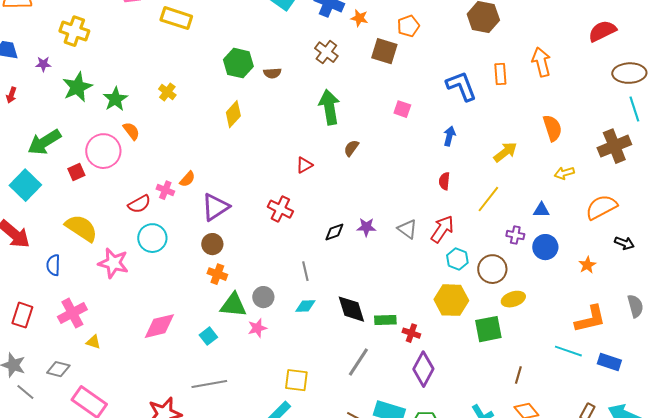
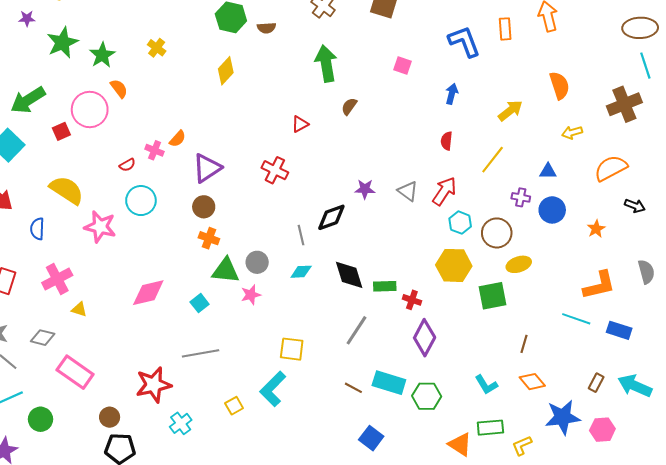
red semicircle: (139, 204) -> (127, 165), size x0.7
black diamond: (334, 232) -> (331, 217), moved, size x1.4

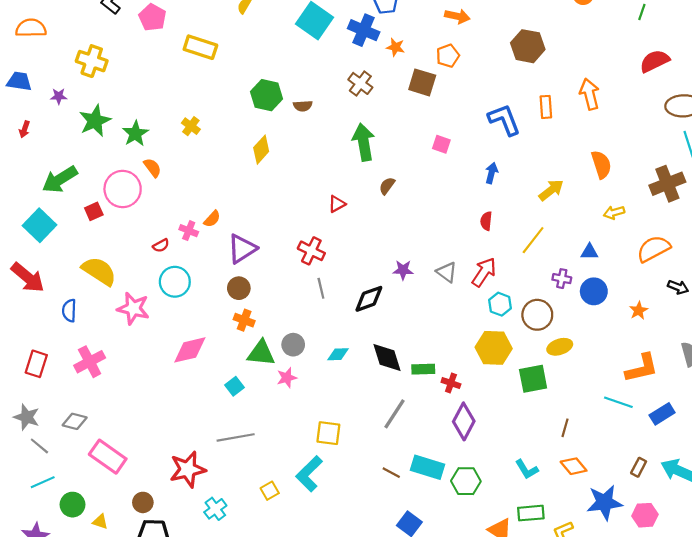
gray line: (301, 235) -> (321, 288), moved
pink diamond: (148, 293) -> (190, 350), moved
yellow triangle: (79, 309) -> (100, 522), moved
blue rectangle: (619, 330) -> (662, 414), turned -50

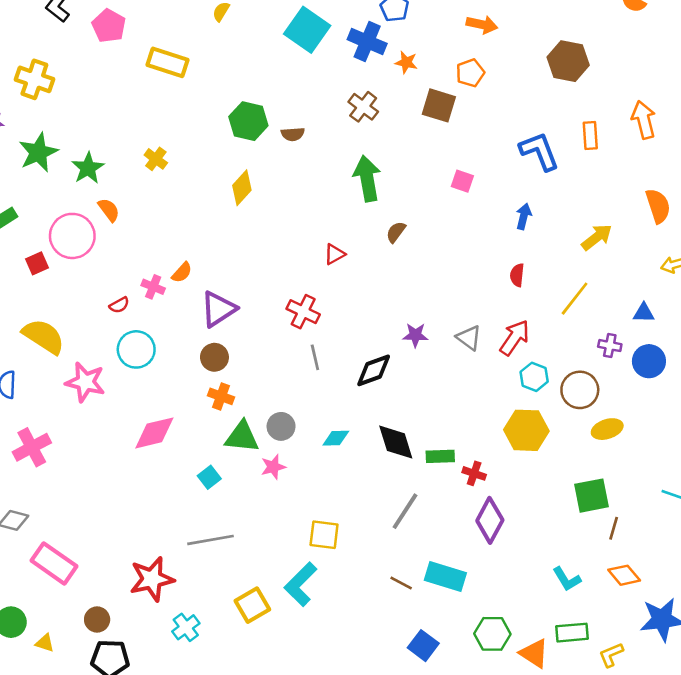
green square: (533, 379) -> (592, 496), moved
green hexagon: (466, 481) -> (492, 634), moved
yellow square: (270, 491) -> (252, 605), size x1.5

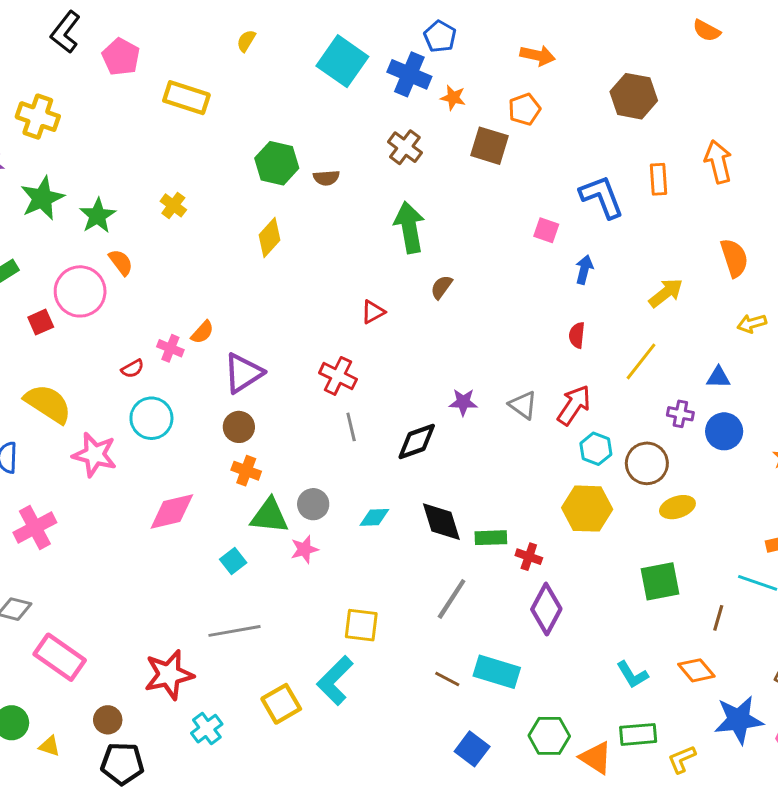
pink square: (462, 181) -> (546, 230), moved
brown line: (614, 528) -> (718, 618), moved

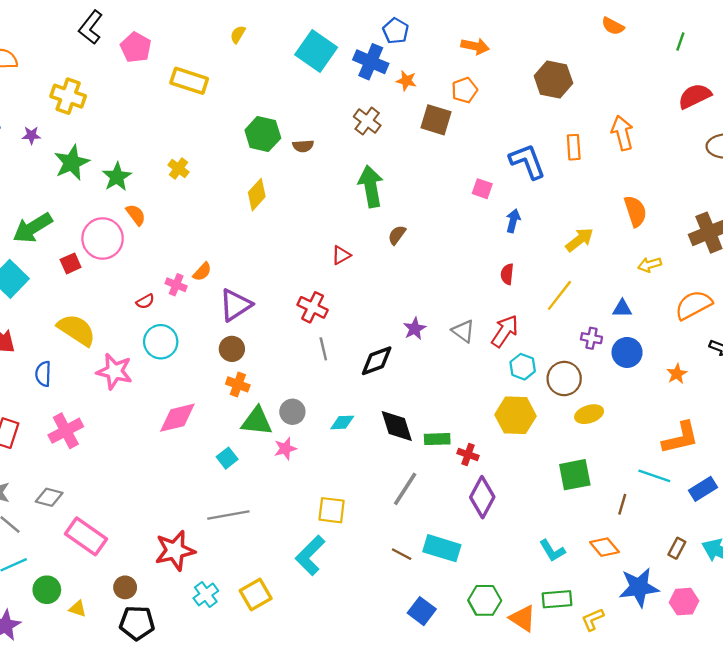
purple star: (463, 402) -> (415, 329), turned -30
yellow square: (281, 704) -> (256, 594), moved

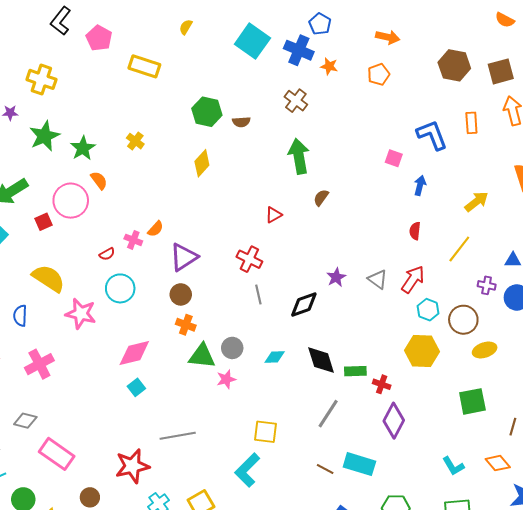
brown square: (436, 120) -> (501, 71), moved, turned -32
cyan square: (227, 458) -> (136, 387), moved

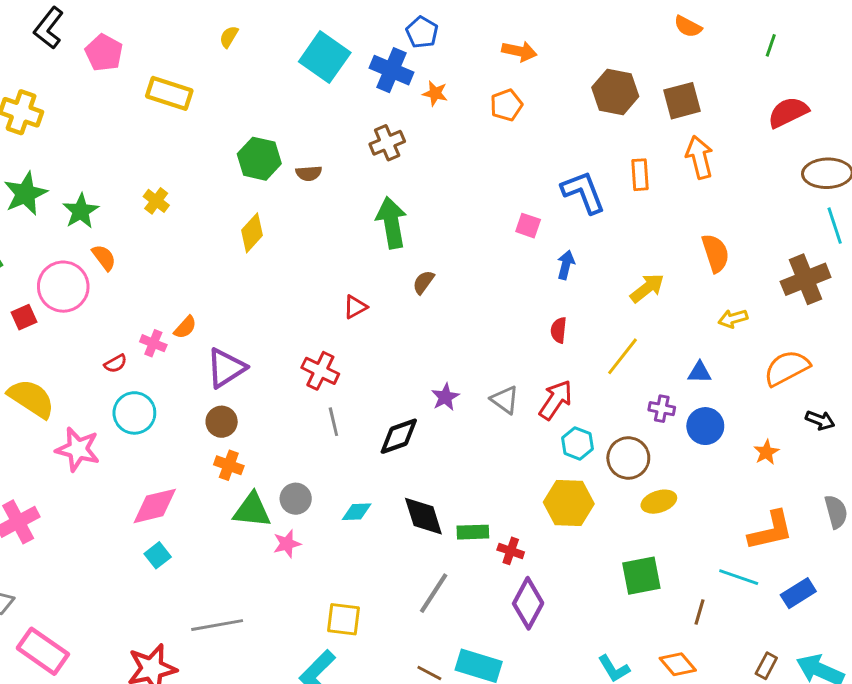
brown cross: (296, 101) -> (387, 143), turned 30

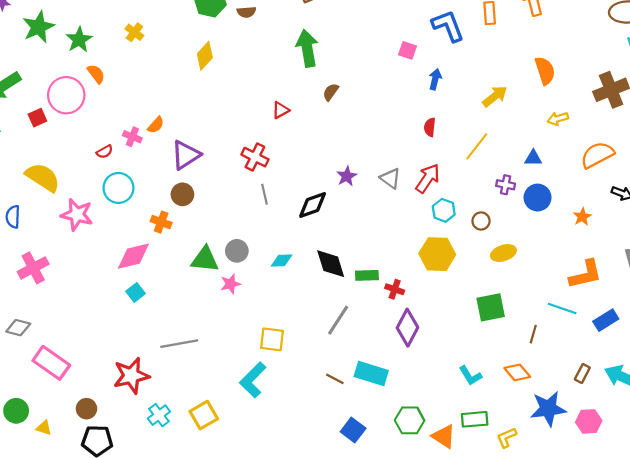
brown circle: (628, 458) -> (481, 221), size x0.6
orange cross: (229, 465) -> (161, 222), moved

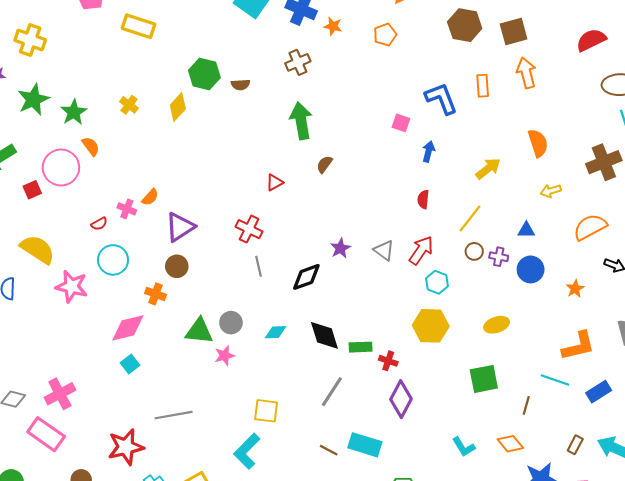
yellow diamond: (205, 56) -> (178, 107), moved
brown circle: (481, 221) -> (474, 251), moved
pink cross: (33, 268) -> (60, 394), moved

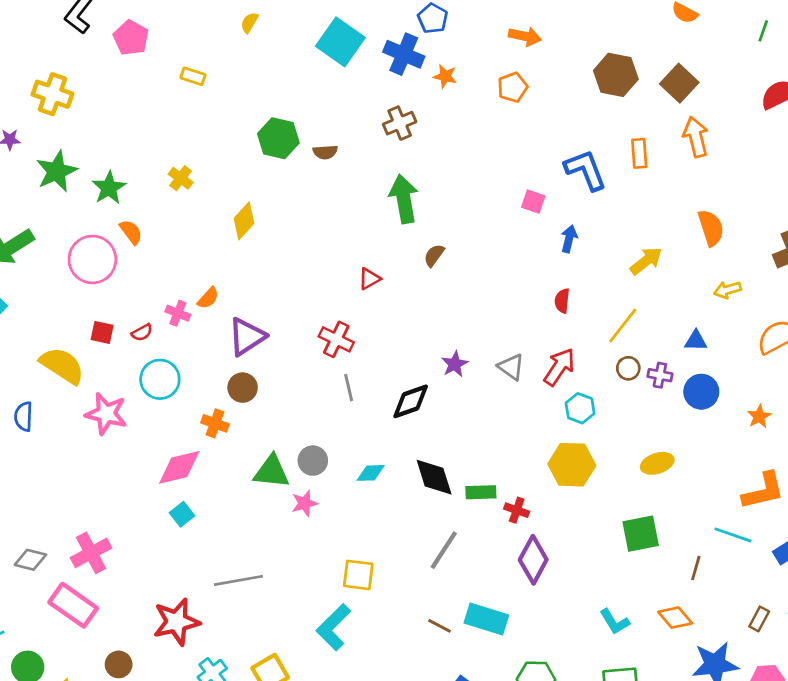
yellow rectangle: (139, 26) -> (193, 76), size x0.6
brown square: (514, 32) -> (679, 83), turned -32
yellow diamond: (178, 107) -> (244, 221), moved
red square: (32, 190) -> (102, 332), moved, turned 36

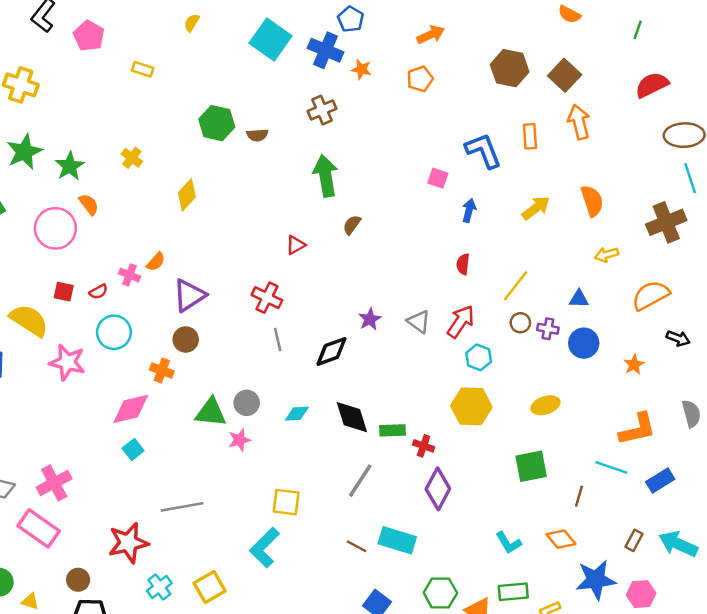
orange arrow: (525, 36) -> (431, 35), turned -36
yellow arrow: (646, 261) -> (536, 208), moved

